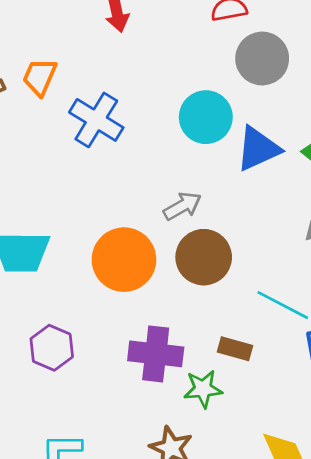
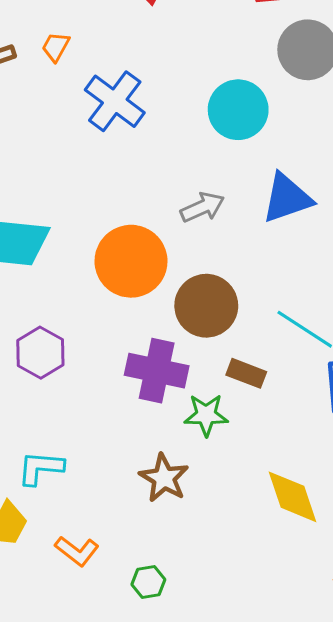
orange trapezoid: (40, 77) -> (56, 47), size x0.7
blue triangle: (258, 149) -> (287, 198), moved
brown circle: (204, 257) -> (206, 306), moved

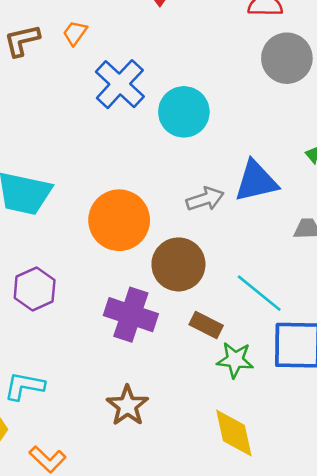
cyan circle: (238, 110) -> (184, 112), moved
gray arrow: (202, 207) -> (205, 199), moved
green star: (206, 415) -> (235, 360), moved

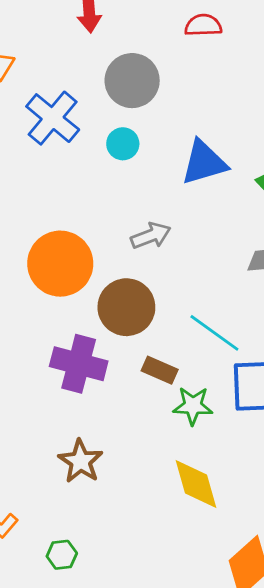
gray circle: (287, 58) -> (132, 81), moved
cyan circle: (184, 112) -> (123, 144), size x0.6
blue triangle: (256, 181) -> (204, 163), moved

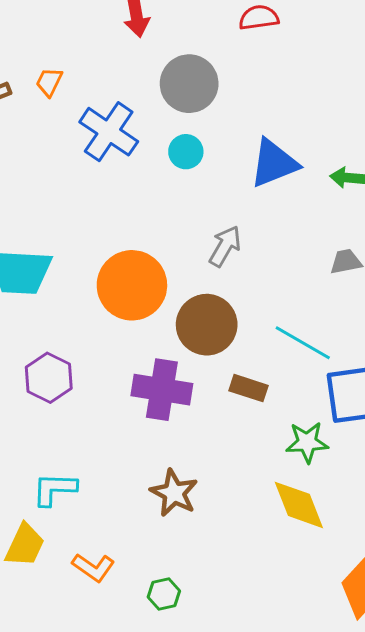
gray arrow: (151, 236) -> (225, 246), turned -33
green star: (193, 406) -> (307, 442), moved

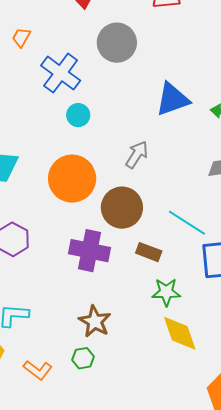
cyan circle: (186, 152) -> (78, 115), moved
green star: (307, 442) -> (166, 292), moved
green hexagon: (164, 594) -> (83, 358), moved

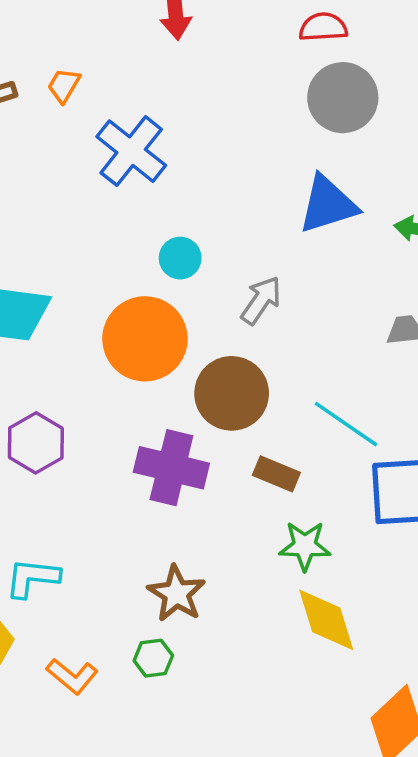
gray circle: (117, 43) -> (343, 98), moved
cyan circle: (78, 115) -> (180, 258), moved

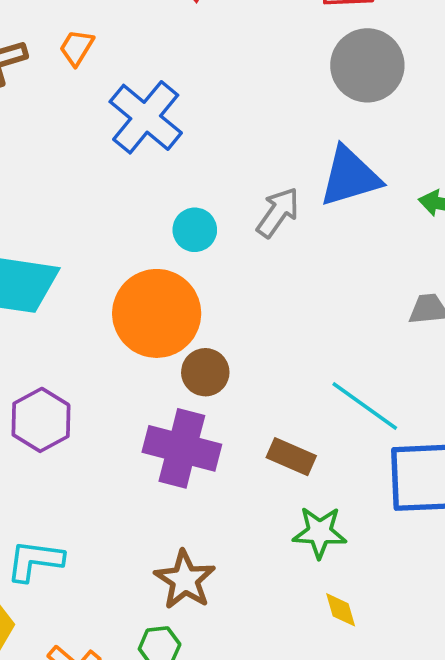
gray arrow: (261, 300) -> (278, 212), moved
brown circle: (232, 393) -> (205, 372), moved, size x0.6
yellow diamond: (326, 620) -> (341, 610), size x0.5

